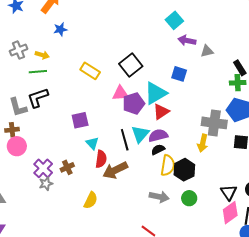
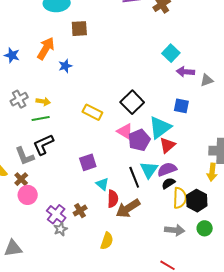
blue star: (60, 29) -> (65, 66), moved
pink triangle: (120, 93) -> (125, 131), turned 42
brown cross: (12, 130) -> (21, 179), turned -32

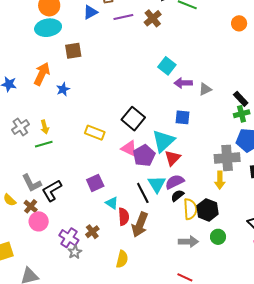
yellow arrow: (43, 102) -> (45, 127), turned 72
black L-shape: (43, 145) -> (52, 191), moved
brown arrow: (128, 208) -> (140, 225), turned -30

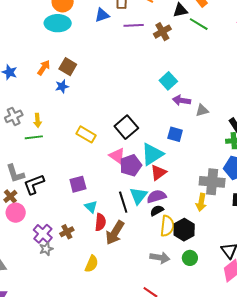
brown square: (73, 51) -> (68, 67), moved, turned 30
orange arrow: (42, 74) -> (44, 68), size x0.7

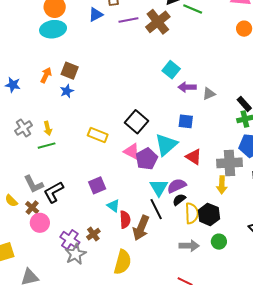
brown cross: (162, 32) -> (158, 22), size x1.4
red triangle: (158, 173) -> (194, 157), moved, turned -42
black line: (123, 202) -> (156, 209), moved
gray star: (46, 249) -> (75, 254), size x1.5
yellow semicircle: (92, 264) -> (123, 262), size x1.4

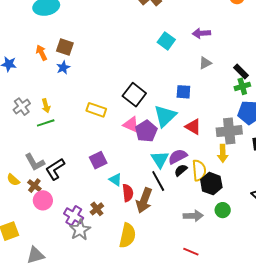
orange arrow: (46, 75) -> (41, 53), turned -49
purple arrow: (187, 87) -> (201, 33), moved
yellow semicircle: (192, 213) -> (199, 170), moved

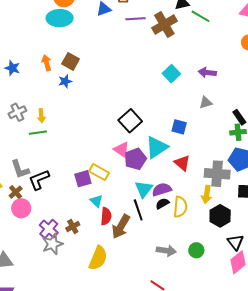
yellow rectangle: (96, 110) -> (99, 172), moved
black hexagon: (211, 184) -> (220, 216), moved

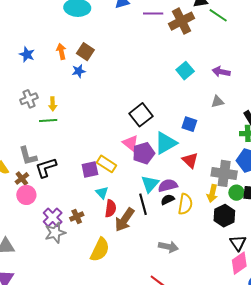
green circle: (196, 250) -> (236, 193), moved

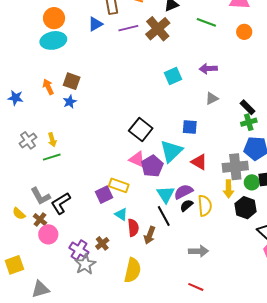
green line: (218, 15) -> (206, 22), moved
cyan square: (185, 71) -> (173, 76), turned 30
brown arrow: (125, 220) -> (150, 235), size x0.7

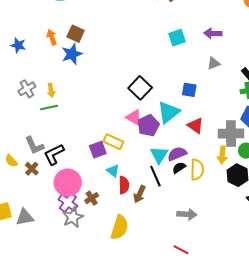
blue star: (70, 102) -> (72, 54), size x1.5
pink circle: (48, 234) -> (68, 183), moved, size x1.4
gray triangle: (40, 289) -> (25, 217), moved

